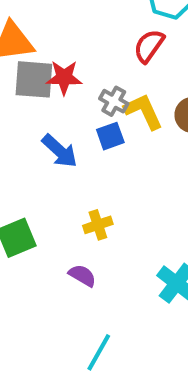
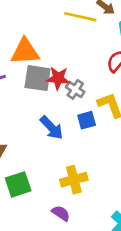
gray cross: (114, 101) -> (75, 89), moved
yellow cross: (98, 225) -> (74, 180), size x1.4

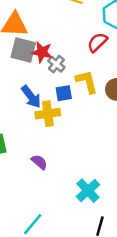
yellow cross: (74, 180) -> (48, 114), moved
purple semicircle: (61, 213) -> (39, 162), moved

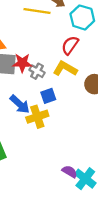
yellow L-shape: (87, 82) -> (65, 69), moved, turned -35
purple semicircle: (39, 162) -> (70, 172), moved

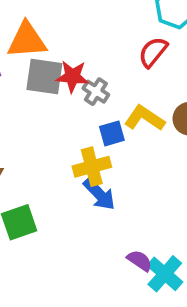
yellow L-shape: (65, 69) -> (145, 118), moved
blue arrow: (20, 104) -> (99, 194), moved

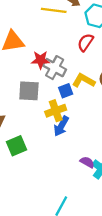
gray square: (44, 76) -> (29, 91), moved
gray cross: (96, 92) -> (55, 68), size x1.5
blue arrow: (99, 194) -> (61, 126), turned 78

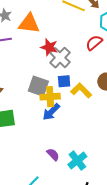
yellow L-shape: (84, 81) -> (81, 90), moved
gray square: (29, 91) -> (38, 86), moved
purple semicircle: (87, 162) -> (53, 154), moved

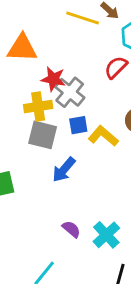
yellow cross: (50, 97) -> (38, 107), moved

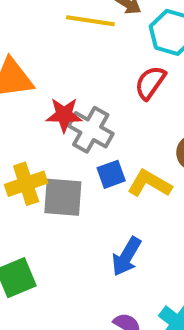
yellow cross: (38, 107) -> (26, 184), moved
blue arrow: (64, 170) -> (126, 257), moved

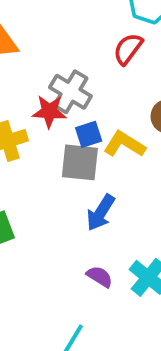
red star: (64, 115) -> (49, 111), moved
gray square: (63, 197) -> (80, 162), moved

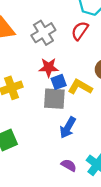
gray cross: (70, 92) -> (43, 33), moved, turned 30
red star: (49, 111) -> (49, 67), moved

